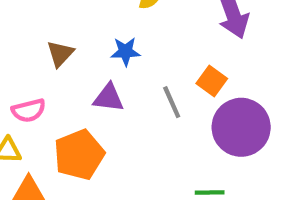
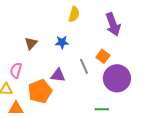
purple triangle: (109, 98) -> (58, 75), moved
pink semicircle: (29, 110) -> (16, 70), turned 119

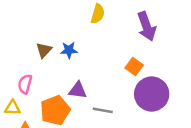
blue star: (62, 42) -> (69, 50), moved
gray line: (84, 66) -> (103, 110), moved, turned -56

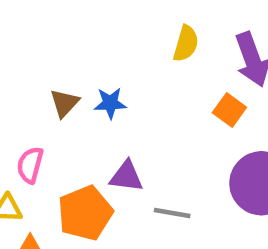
yellow semicircle: (98, 14) -> (186, 44), moved
orange square: (134, 66) -> (229, 110), moved

